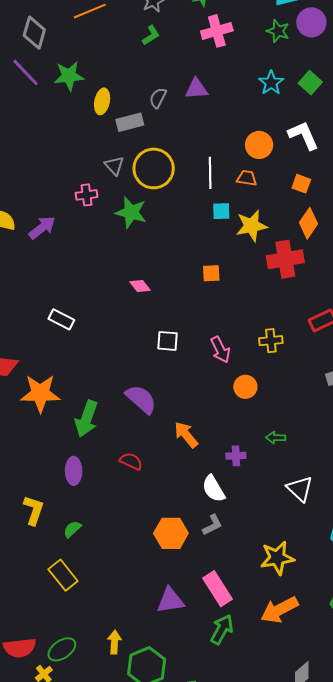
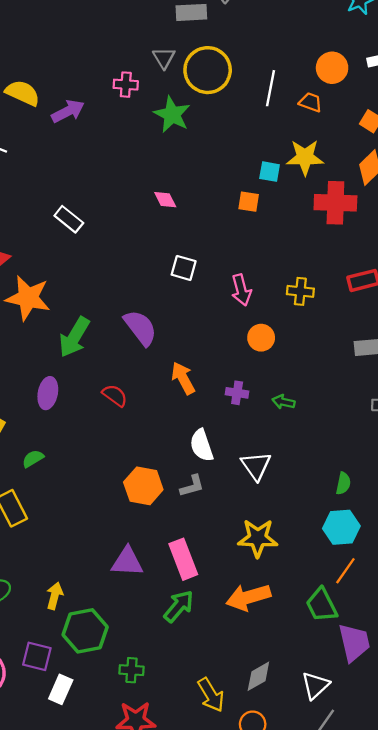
cyan square: (221, 211) -> (270, 172), moved
purple cross: (236, 456) -> (237, 393), moved
white triangle: (300, 489) -> (256, 466), moved

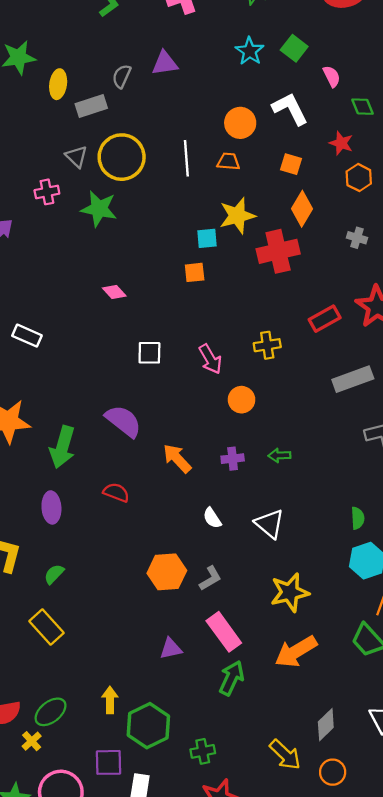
white semicircle: (202, 445) -> (212, 518), size x0.7
gray L-shape: (192, 486) -> (210, 578), moved
purple triangle: (127, 562) -> (171, 649), size x0.7

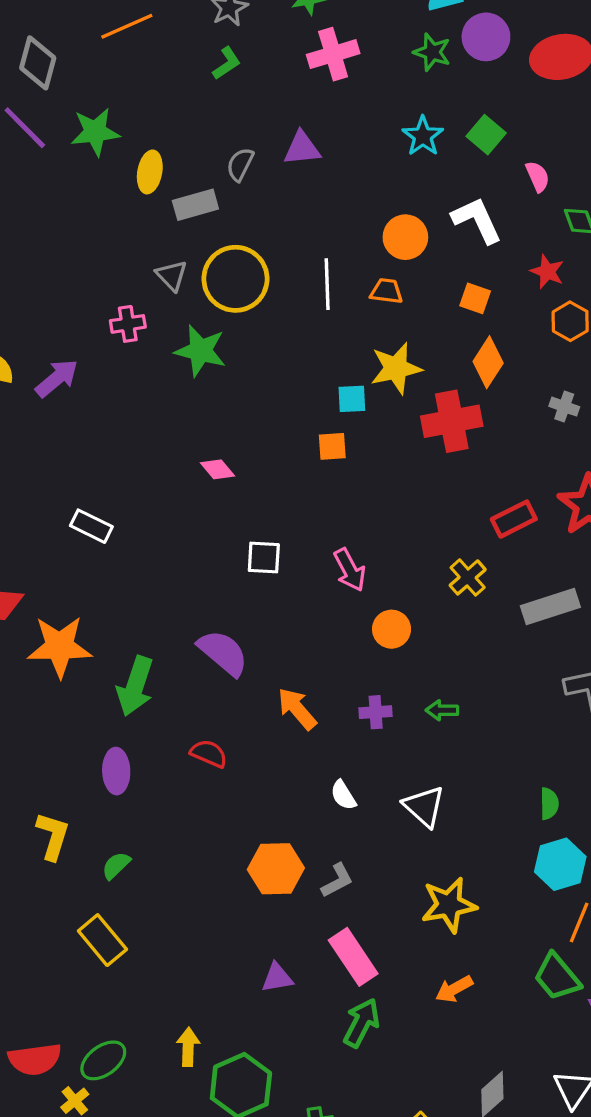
yellow cross: (267, 345) -> (468, 577), moved, turned -35
orange arrow: (296, 652) -> (454, 989), size x0.6

